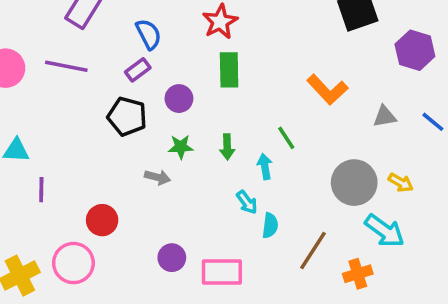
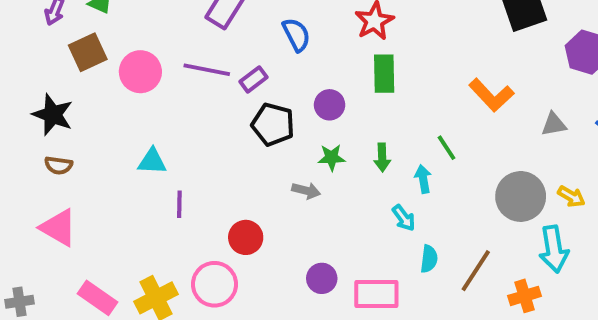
purple rectangle: (138, 70) -> (253, 79), moved
cyan semicircle: (270, 225) -> (429, 259), moved
cyan arrow: (385, 231) -> (554, 249), turned 45

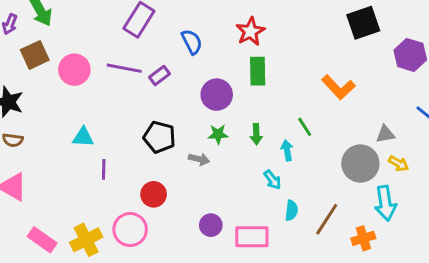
purple circle: (330, 105) -> (217, 95), size x1.4
black pentagon: (273, 124) -> (159, 137), moved
gray triangle: (554, 124) -> (385, 134), moved

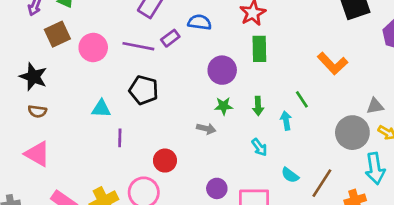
blue semicircle: (192, 42) -> (200, 22), turned -55
purple rectangle: (159, 76) -> (170, 38), moved
black pentagon: (159, 137) -> (144, 90), moved
cyan arrow: (272, 180) -> (259, 147), moved
cyan semicircle: (291, 210) -> (290, 175), turned 120

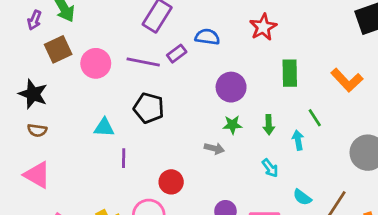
green rectangle: (259, 49) -> (290, 73), moved

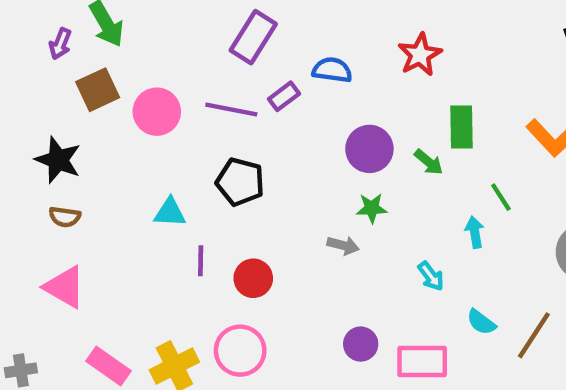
green arrow: (269, 125) -> (429, 162), moved, turned -48
red circle: (171, 182) -> (253, 278), moved

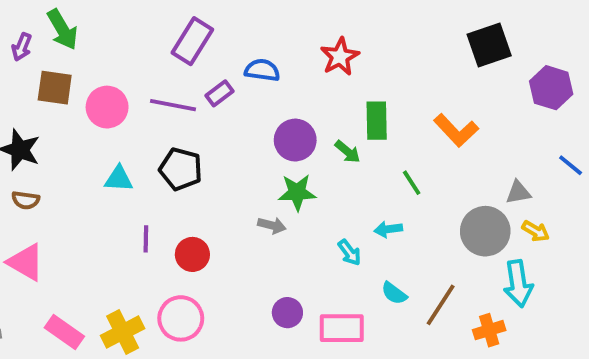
brown square: (98, 90) -> (55, 88), turned 33
green star: (372, 208) -> (297, 192), size x1.4
cyan triangle: (170, 212) -> (119, 179), moved
cyan arrow: (475, 232) -> (388, 229), moved, turned -88

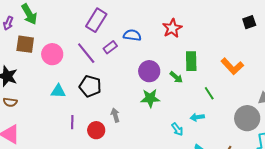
black square: (489, 45) -> (249, 22), size x0.6
purple line: (173, 105) -> (86, 53), turned 40
gray arrow: (272, 225) -> (115, 115), moved, turned -120

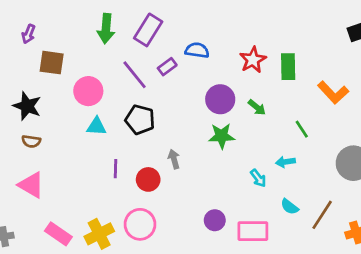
green arrow: (29, 14) -> (106, 29), moved, turned 35
red star: (172, 28) -> (253, 60), moved
pink circle: (52, 54) -> (88, 91), moved
green rectangle: (191, 61) -> (288, 67), moved

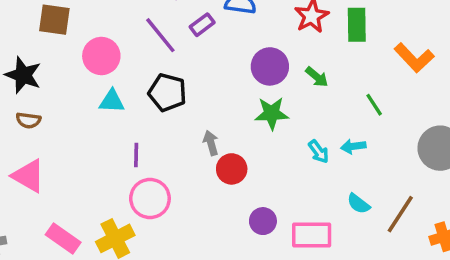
cyan arrow: (258, 178) -> (319, 152), moved
red circle: (148, 179) -> (232, 169), moved
pink circle: (140, 224) -> (150, 198), moved

